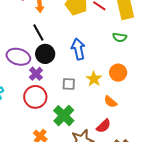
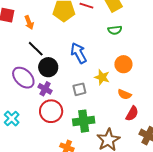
purple ellipse: (18, 57) -> (23, 78), turned 45
green cross: (64, 116) -> (84, 121), turned -35
red semicircle: (104, 126) -> (132, 114), moved

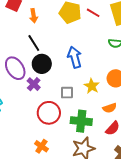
orange semicircle: (124, 94) -> (110, 108), turned -56
red circle: (51, 111) -> (49, 113), moved
green cross: (84, 121) -> (81, 121), moved

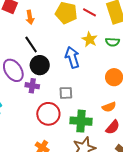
purple cross: (34, 84) -> (32, 86), turned -32
yellow star: (92, 86) -> (90, 39), moved

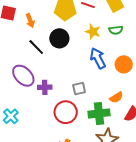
blue arrow: (72, 57) -> (98, 58), moved
black circle: (40, 65) -> (59, 38), moved
orange semicircle: (109, 107) -> (116, 97), moved

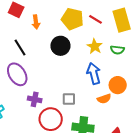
black line: (36, 47) -> (20, 47), moved
purple cross: (45, 87) -> (35, 99), moved
orange semicircle: (116, 97) -> (104, 99), moved

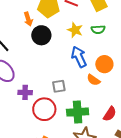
orange arrow: (36, 22) -> (28, 19), moved
orange semicircle: (104, 99) -> (93, 80), turned 64

